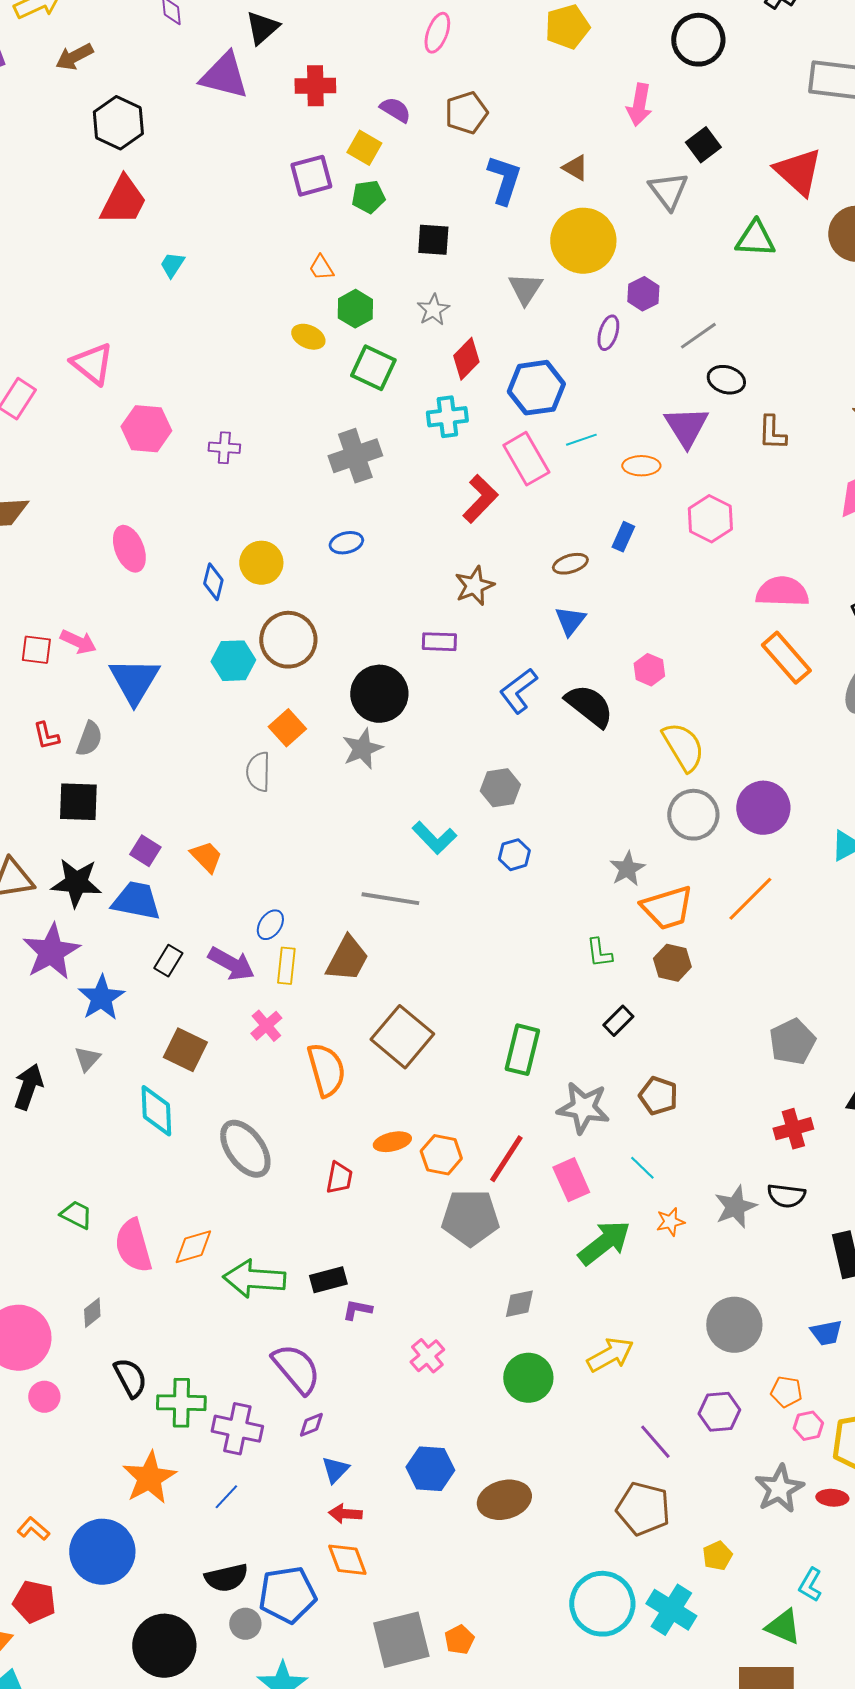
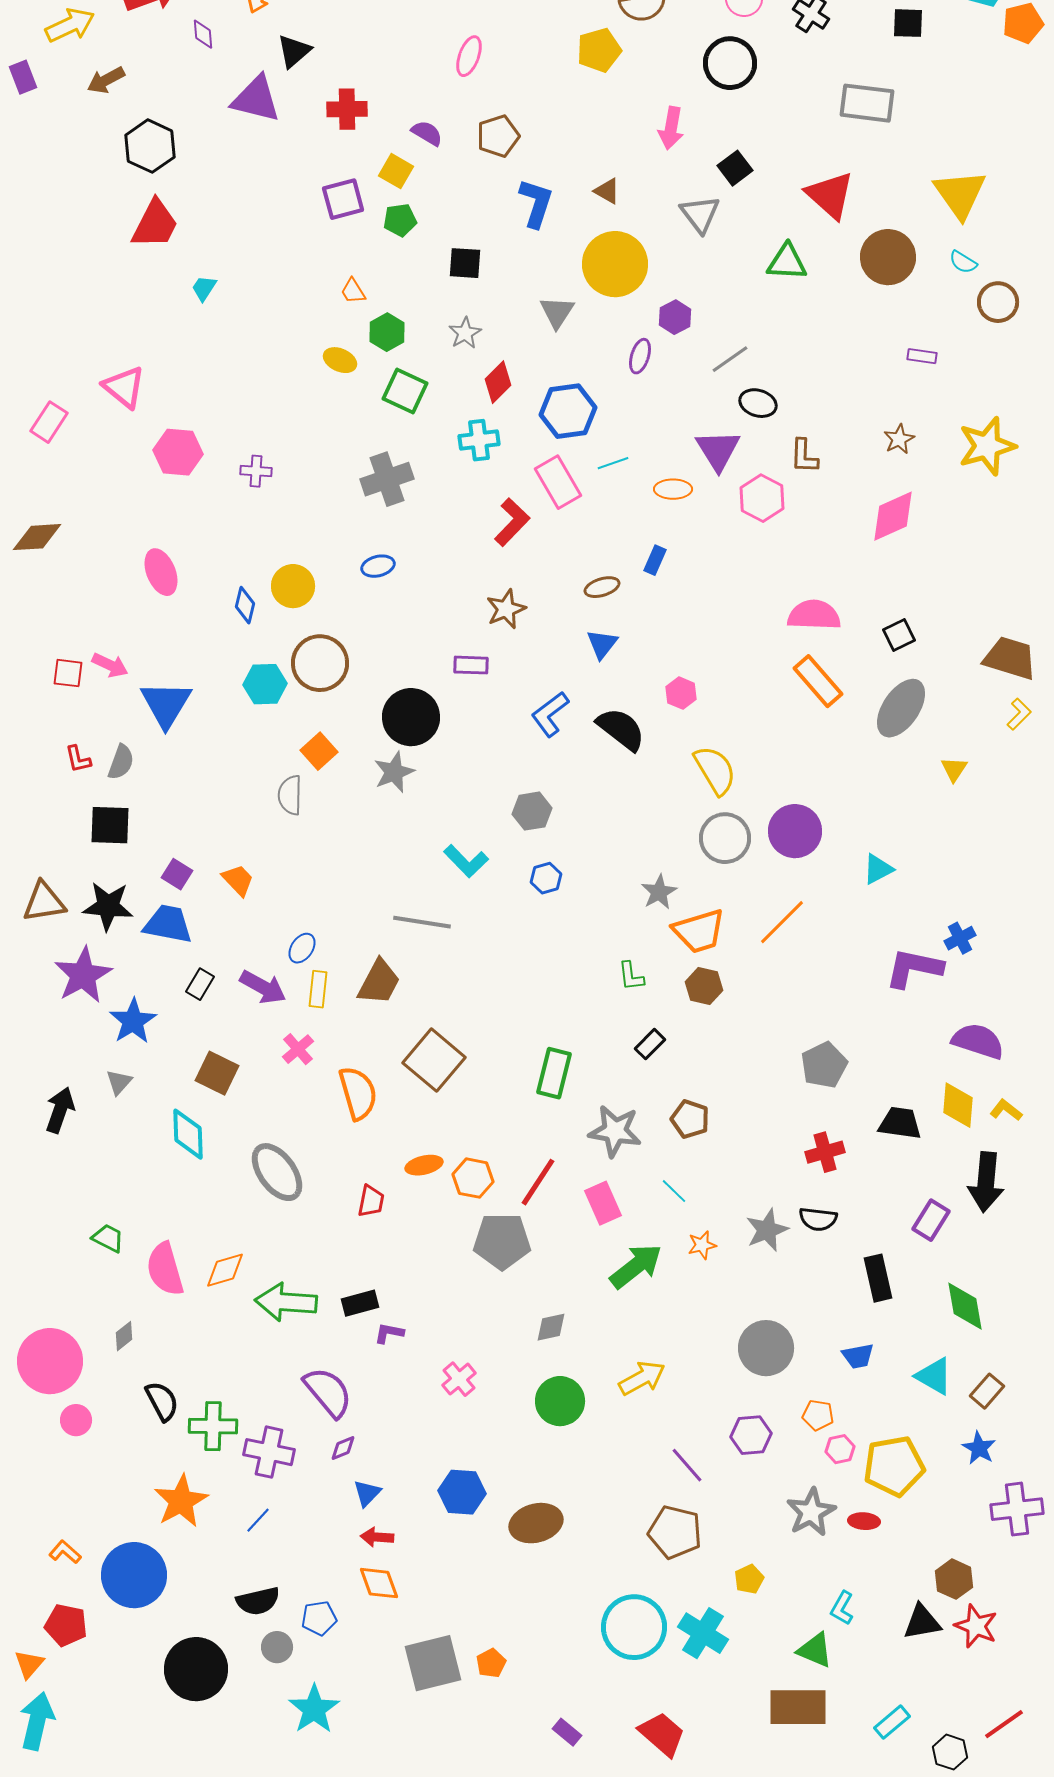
pink hexagon: (710, 519) -> (762, 498), moved
blue pentagon: (287, 1595) -> (319, 1618), size x0.6

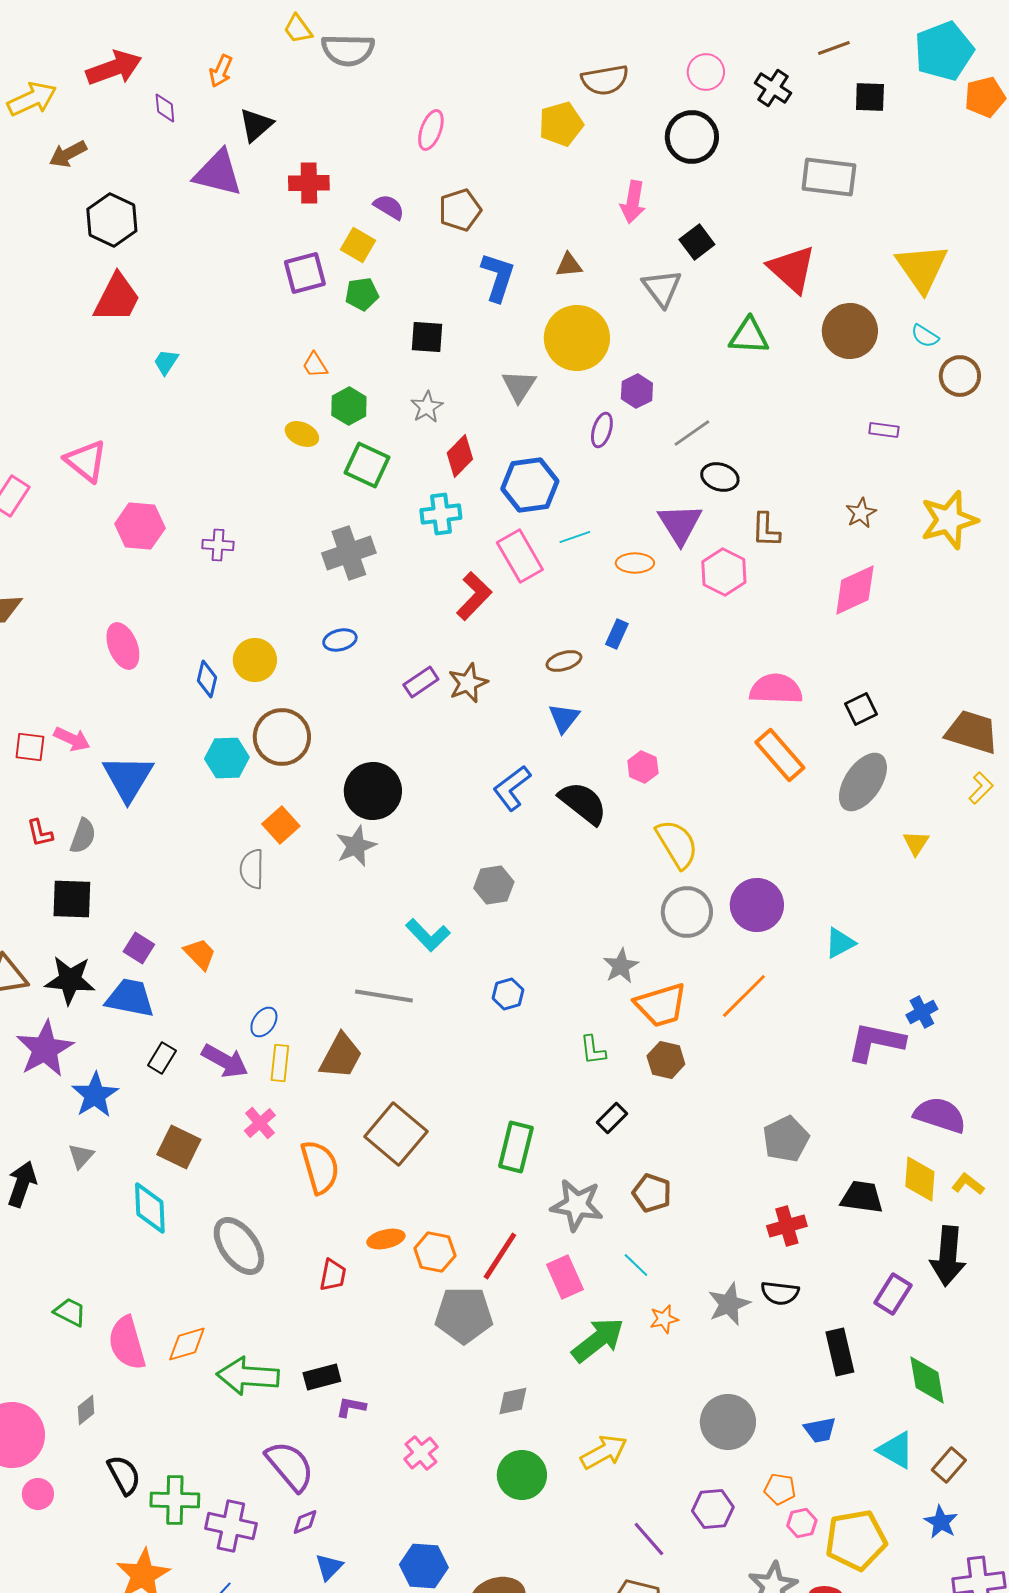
brown triangle: (607, 191) -> (569, 265), turned -36
purple rectangle: (471, 665) -> (421, 682), moved, turned -36
blue hexagon: (546, 878) -> (508, 994), moved

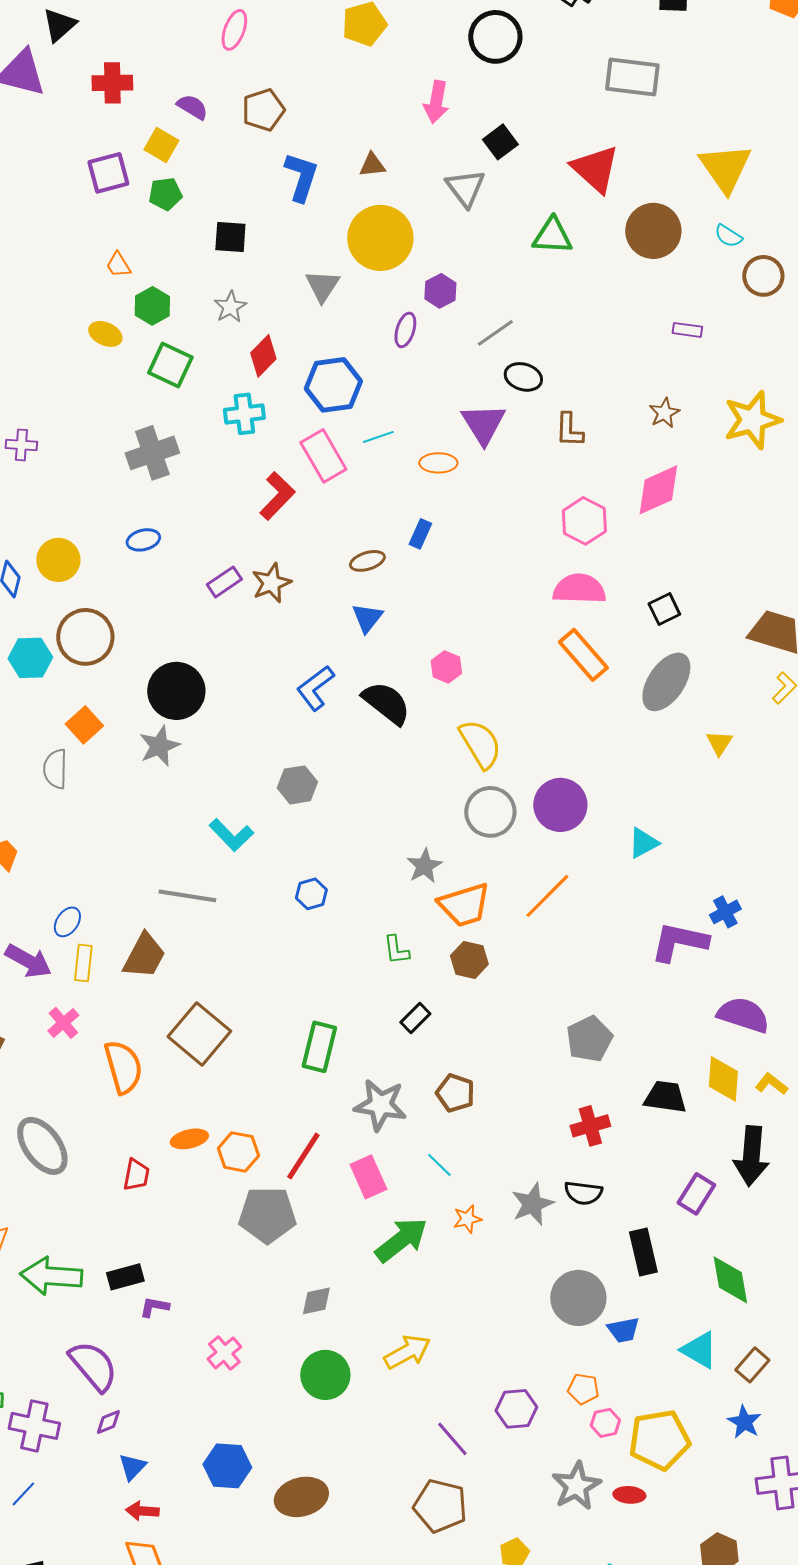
pink hexagon: (724, 572) -> (584, 521), moved
gray circle: (728, 1422) -> (578, 1298), moved

